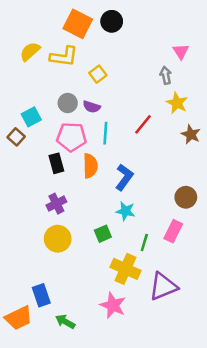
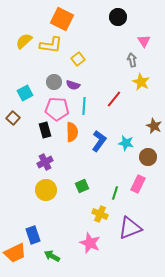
black circle: (112, 21) -> (118, 17), moved
brown star: (191, 134) -> (154, 126), moved
brown square: (16, 137) -> (13, 118), moved
cyan star: (125, 211) -> (126, 143), moved
yellow cross: (125, 269) -> (100, 214), size x0.7

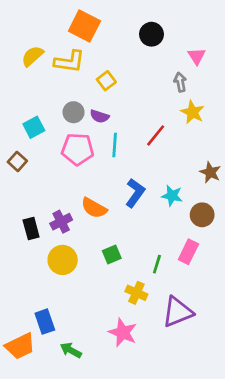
black circle: (118, 17) -> (151, 34), moved
black rectangle: (45, 130) -> (31, 228), moved
orange semicircle: (72, 132) -> (94, 208), moved, turned 120

